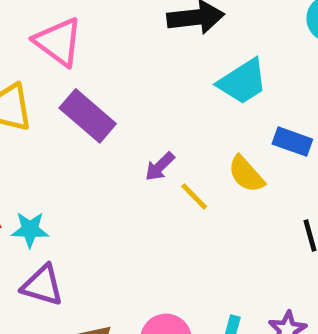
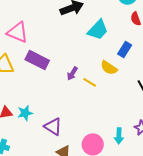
blue rectangle: (292, 142) -> (125, 49), turned -63
purple triangle: (42, 285) -> (53, 126), moved, turned 30

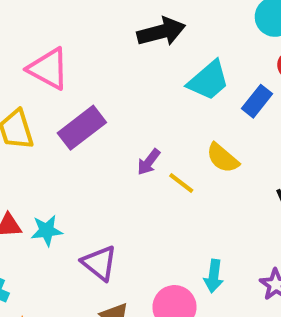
blue rectangle: (125, 49) -> (257, 101), moved
purple rectangle: (37, 60) -> (82, 128), turned -70
cyan arrow: (119, 136) -> (214, 276), moved

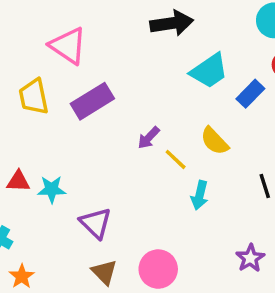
cyan arrow: (214, 276) -> (200, 195), moved

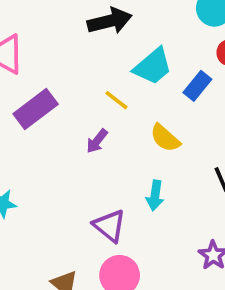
yellow line: (176, 159) -> (117, 100), moved
purple triangle: (96, 223) -> (109, 226), moved

